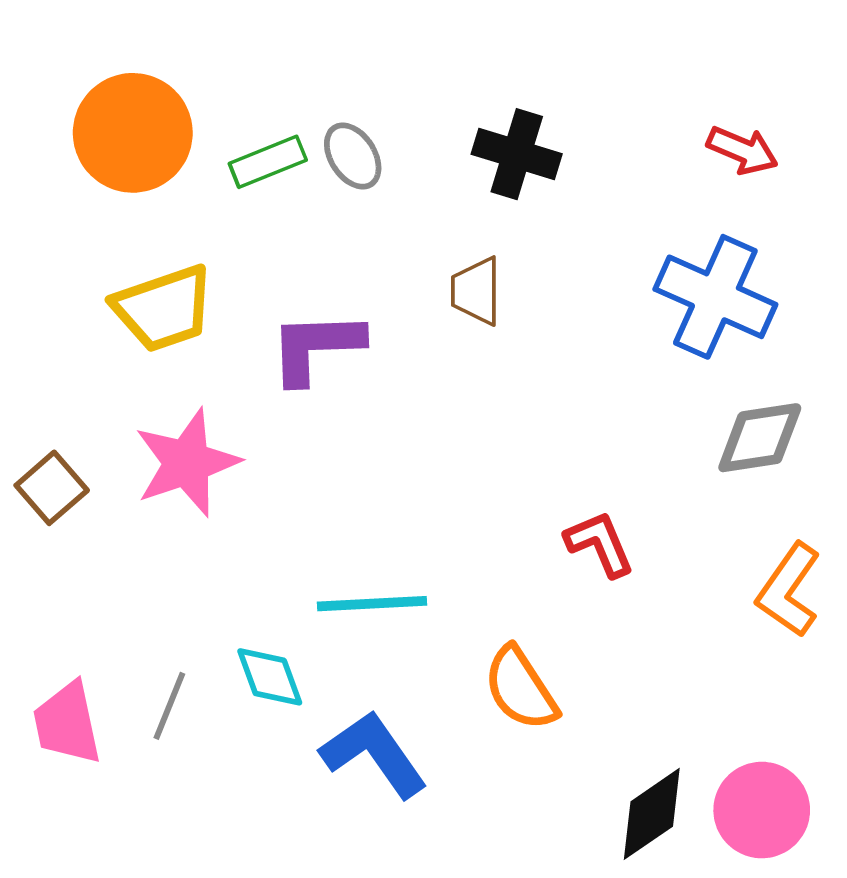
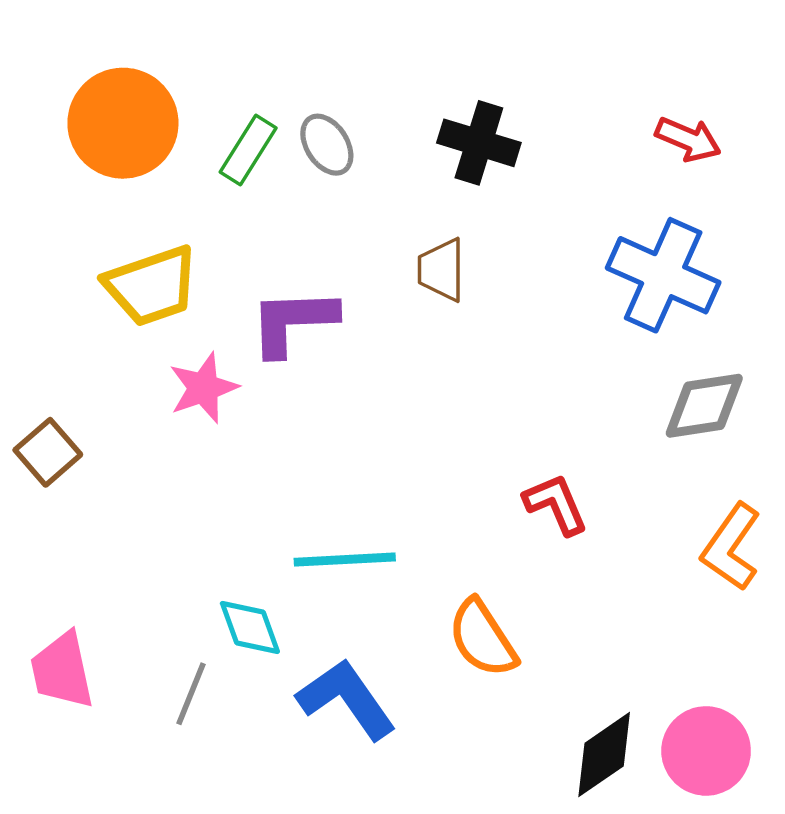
green rectangle: (268, 162) -> (248, 150), turned -36
pink star: (187, 463) -> (203, 388), moved, size x0.7
gray line: (169, 706) -> (191, 694), moved

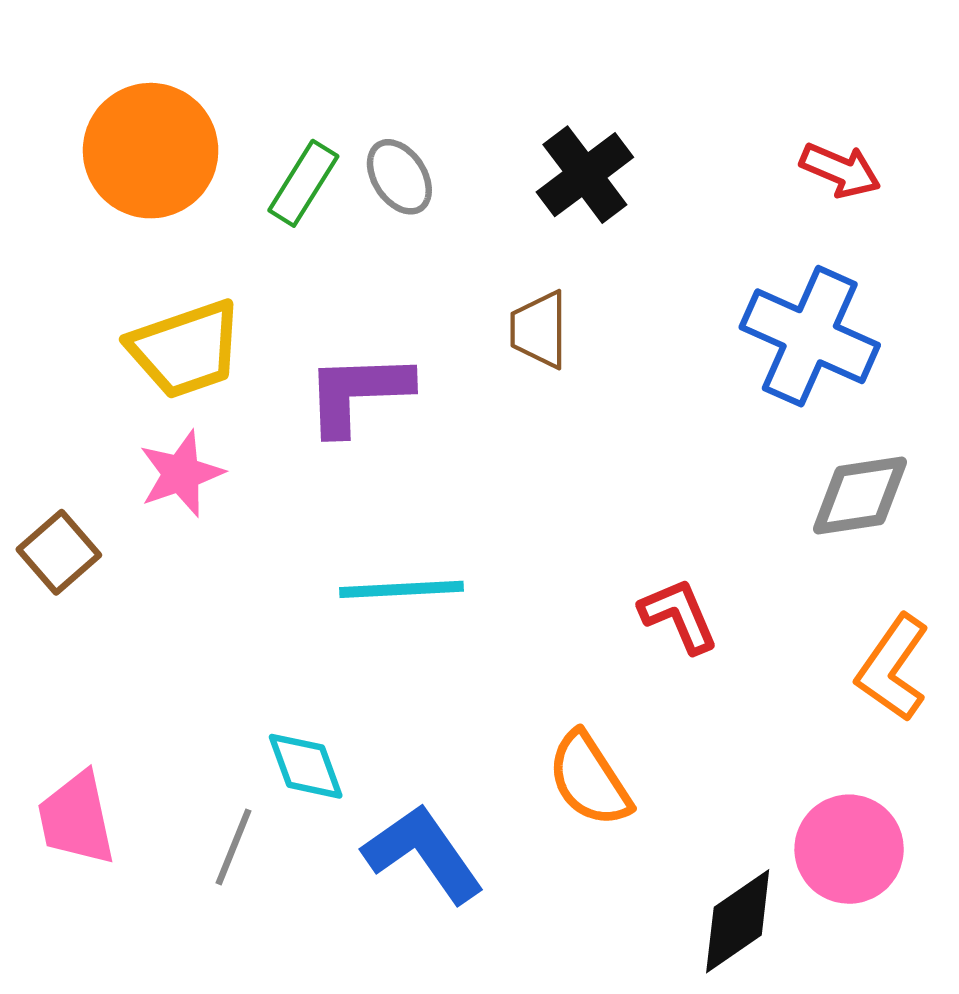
black cross: (479, 143) -> (585, 175), turned 36
pink star: (203, 388) -> (181, 474), moved
cyan line: (345, 560) -> (402, 589), moved
pink circle: (706, 751) -> (849, 849), moved

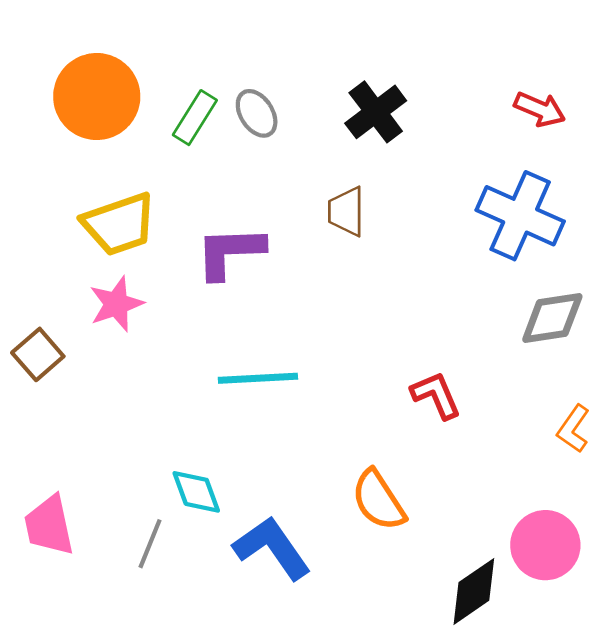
orange L-shape: (893, 668) -> (573, 429), size x0.7

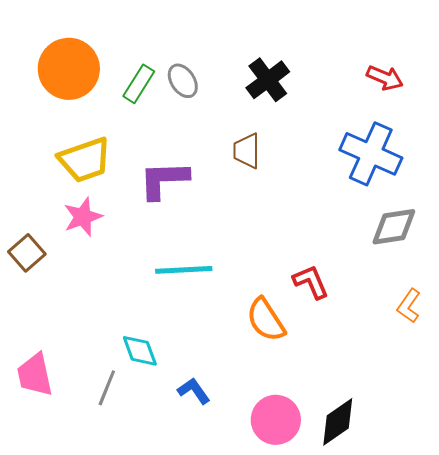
orange semicircle: (379, 500) -> (266, 320), moved
pink circle: (545, 545) -> (276, 420), moved
blue L-shape: (272, 548) -> (194, 391), size x0.6

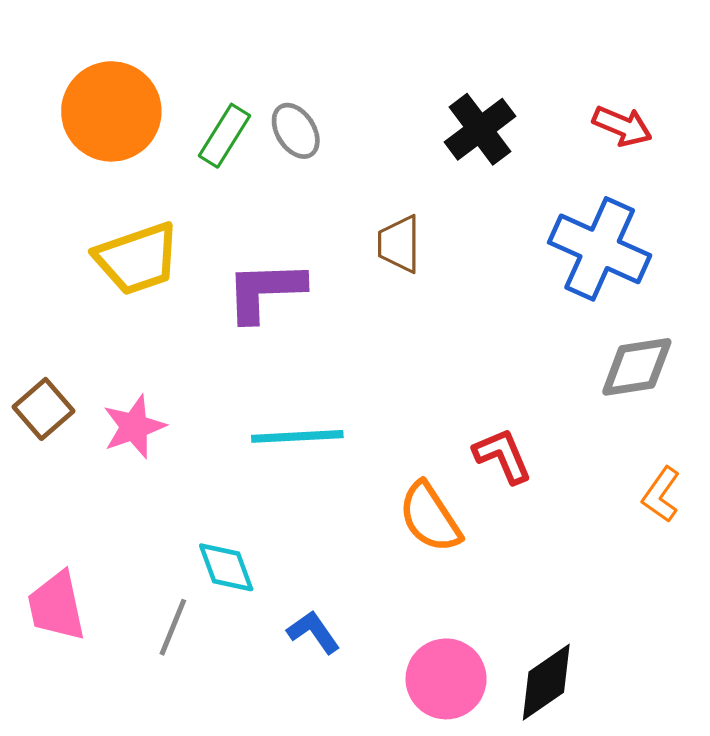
black cross: (268, 80) -> (480, 129), moved
pink star: (83, 217) -> (134, 427), moved

